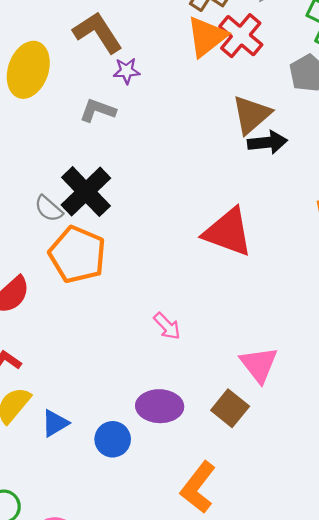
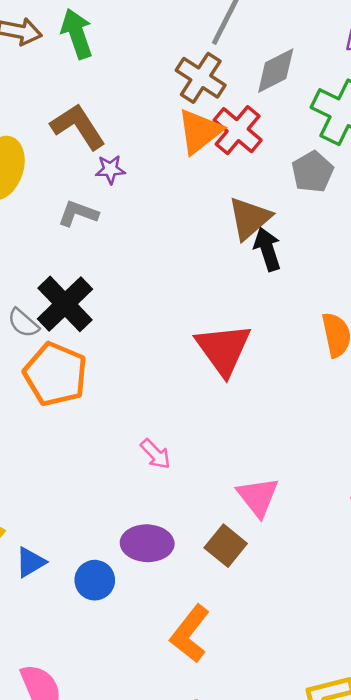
black arrow: (267, 142) -> (267, 249), turned -102
red triangle: (228, 232) -> (223, 349), turned 34

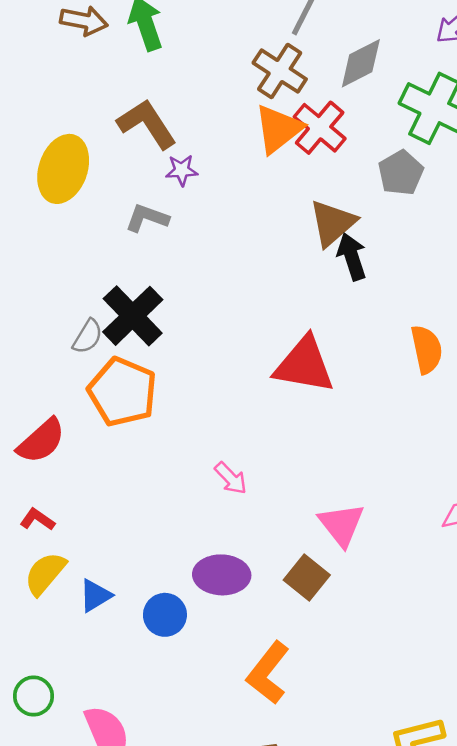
gray semicircle: (23, 323) -> (88, 336), turned -100
red triangle: (223, 349) -> (304, 365), turned -44

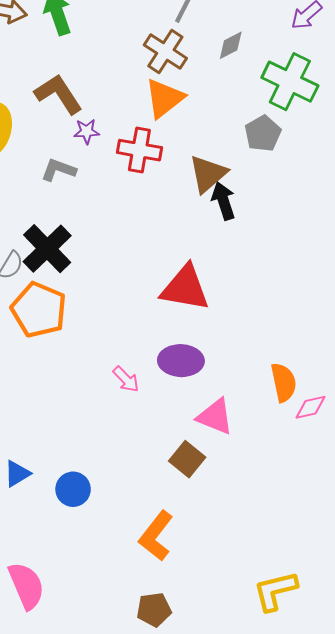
gray diamond: (361, 63) -> (231, 45), size x0.7
red cross: (320, 128) -> (139, 150), moved, turned -30
orange semicircle: (427, 349) -> (284, 382), moved
pink triangle: (342, 525) -> (215, 417), turned -30
purple ellipse: (222, 575) -> (181, 361), moved

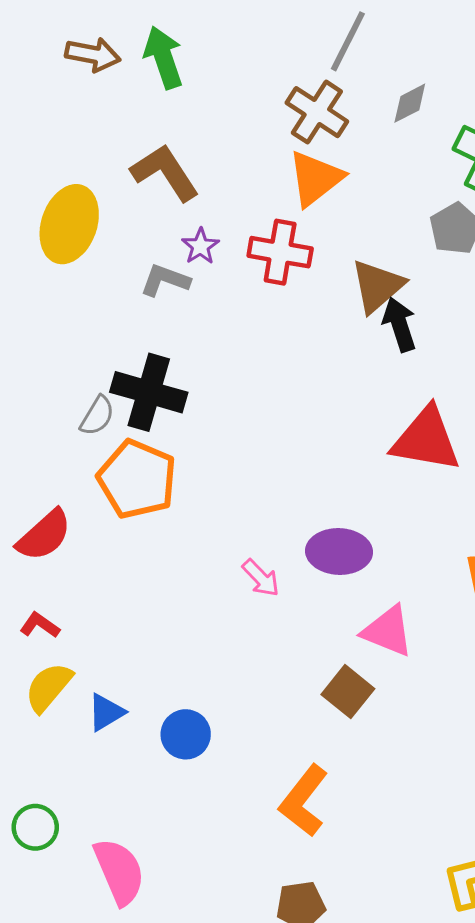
purple star: (87, 131) -> (200, 246), moved, turned -30
black cross: (47, 249) -> (149, 392), turned -30
red triangle: (185, 288) -> (426, 439), moved

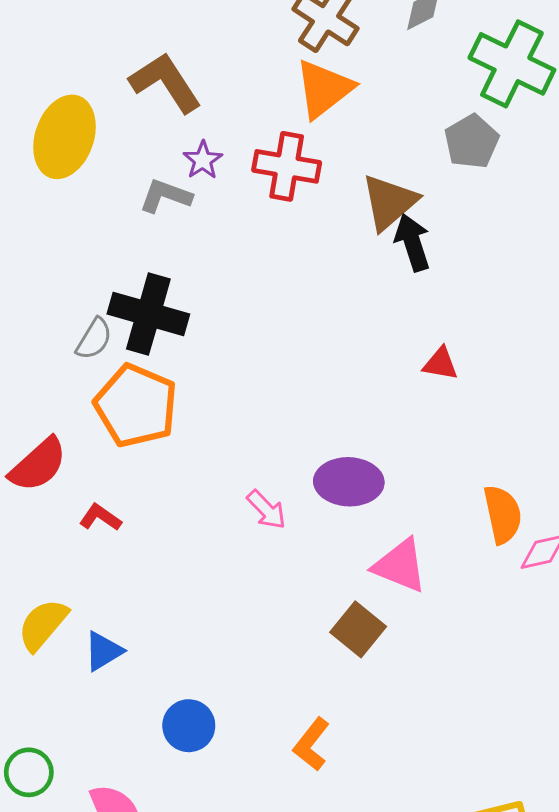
red triangle: (426, 439) -> (440, 364), size x0.5
red L-shape: (40, 625) -> (100, 518), moved
blue circle: (186, 734) -> (189, 726), moved
orange L-shape: (304, 801) -> (312, 744), size x0.7

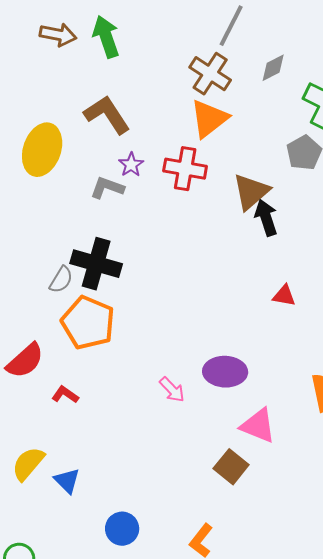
blue triangle: (103, 651) -> (67, 481), turned -44

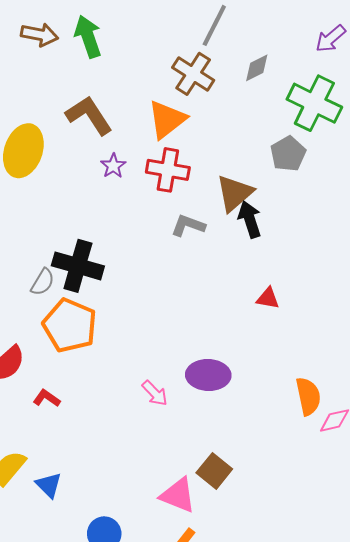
orange triangle: (209, 119) -> (167, 119), moved
gray L-shape: (107, 188) -> (188, 225), moved
pink triangle: (258, 426) -> (178, 495), moved

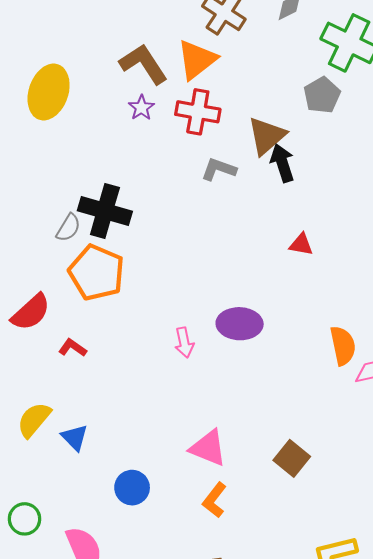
brown L-shape: (89, 115) -> (144, 64), moved
pink arrow: (155, 393) -> (184, 342), turned 32
brown square: (214, 471) -> (292, 458), moved

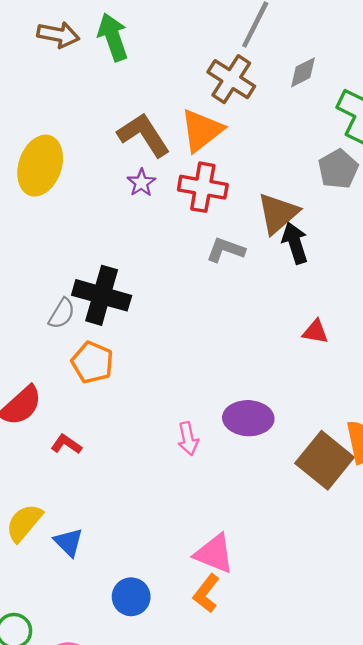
orange pentagon: (97, 273) -> (92, 362), size x0.7
brown square: (292, 458) -> (325, 460), moved, size x1.4
orange L-shape: (214, 500) -> (206, 593), moved

